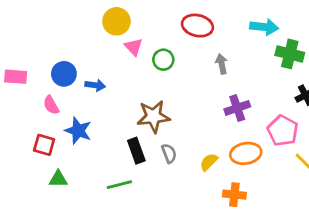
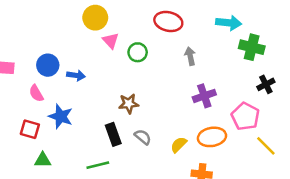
brown star: (153, 116) -> (129, 104), size x0.7
gray semicircle: (169, 153) -> (143, 137), turned -30

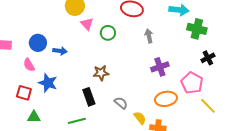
gray semicircle: (143, 137) -> (121, 103), moved
yellow semicircle: (179, 145) -> (140, 118), moved, turned 96

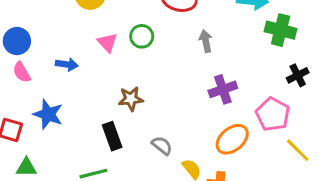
pink triangle: (87, 24) -> (107, 43), moved
blue circle: (38, 43) -> (17, 41), moved
pink semicircle: (29, 65) -> (22, 72), moved
orange ellipse: (166, 99) -> (232, 139), turned -30

